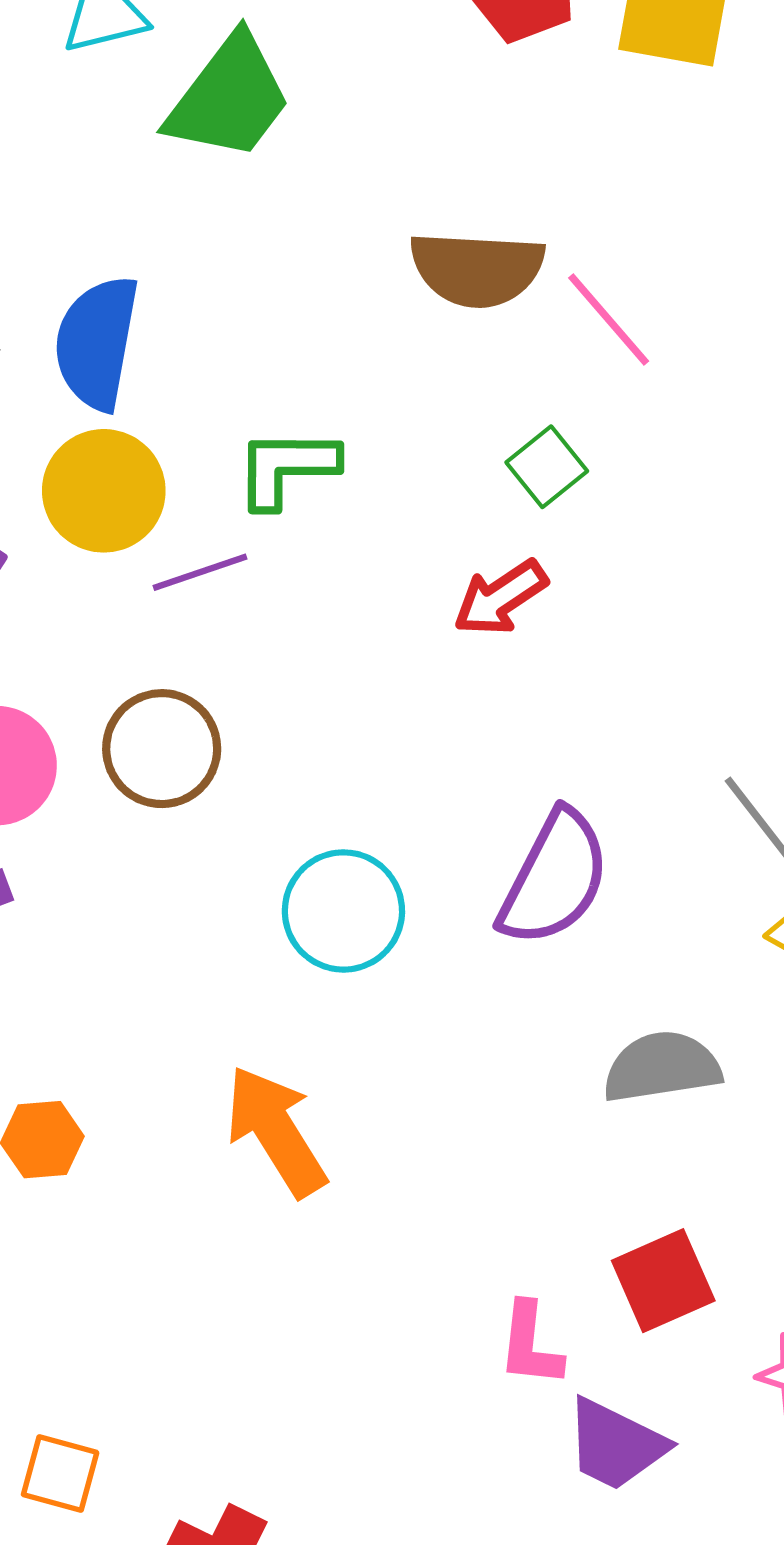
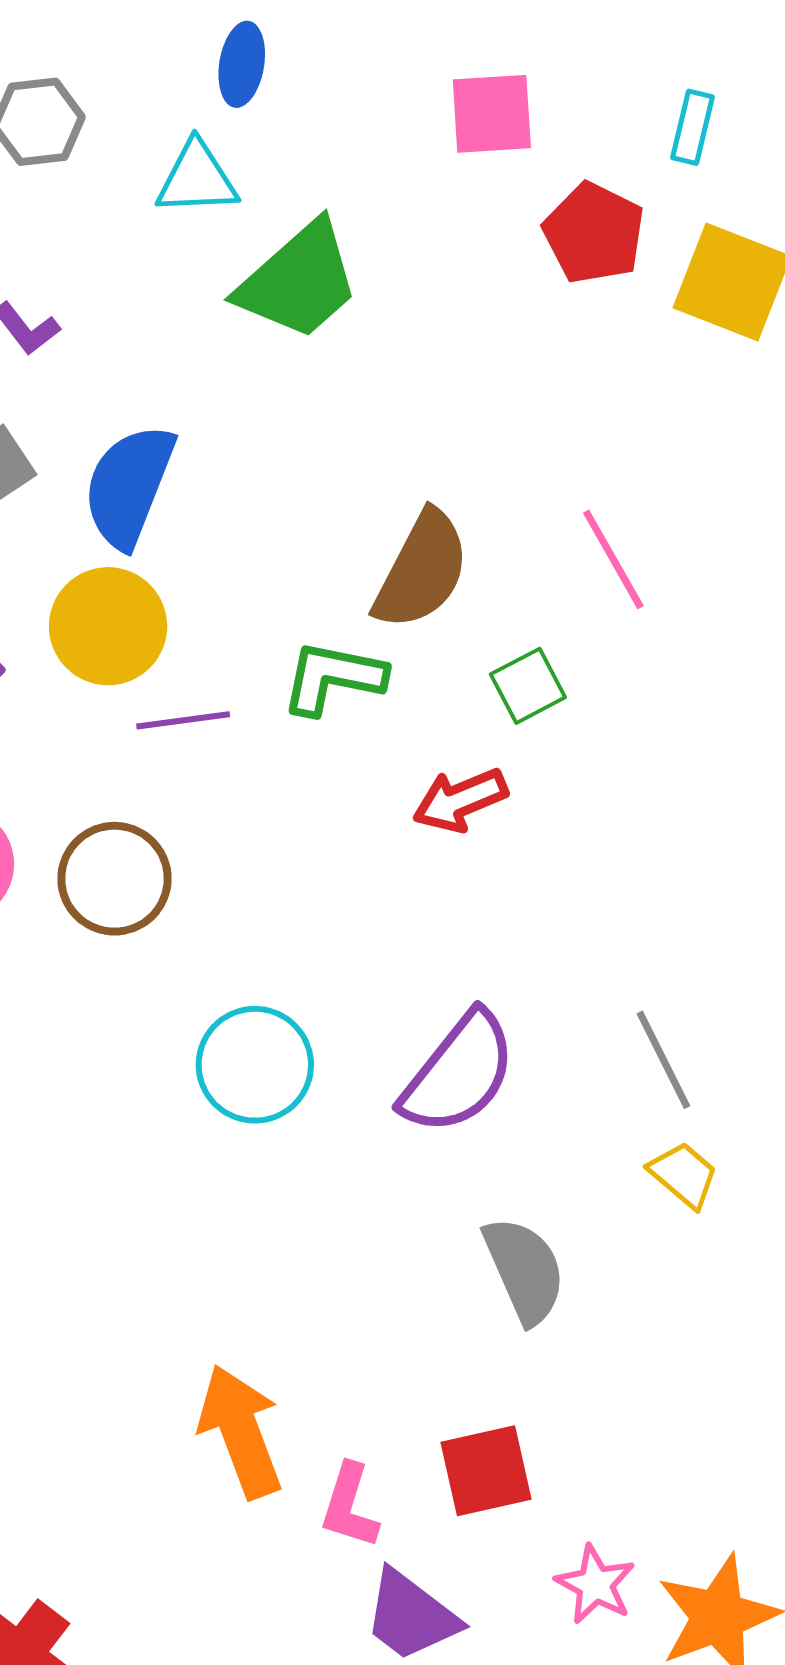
brown semicircle: (477, 269) -> (422, 570), moved, turned -77
green L-shape: (286, 468) -> (333, 678), moved
gray semicircle: (662, 1067) -> (524, 1270), turned 64
orange arrow: (276, 1131) -> (240, 1431), moved

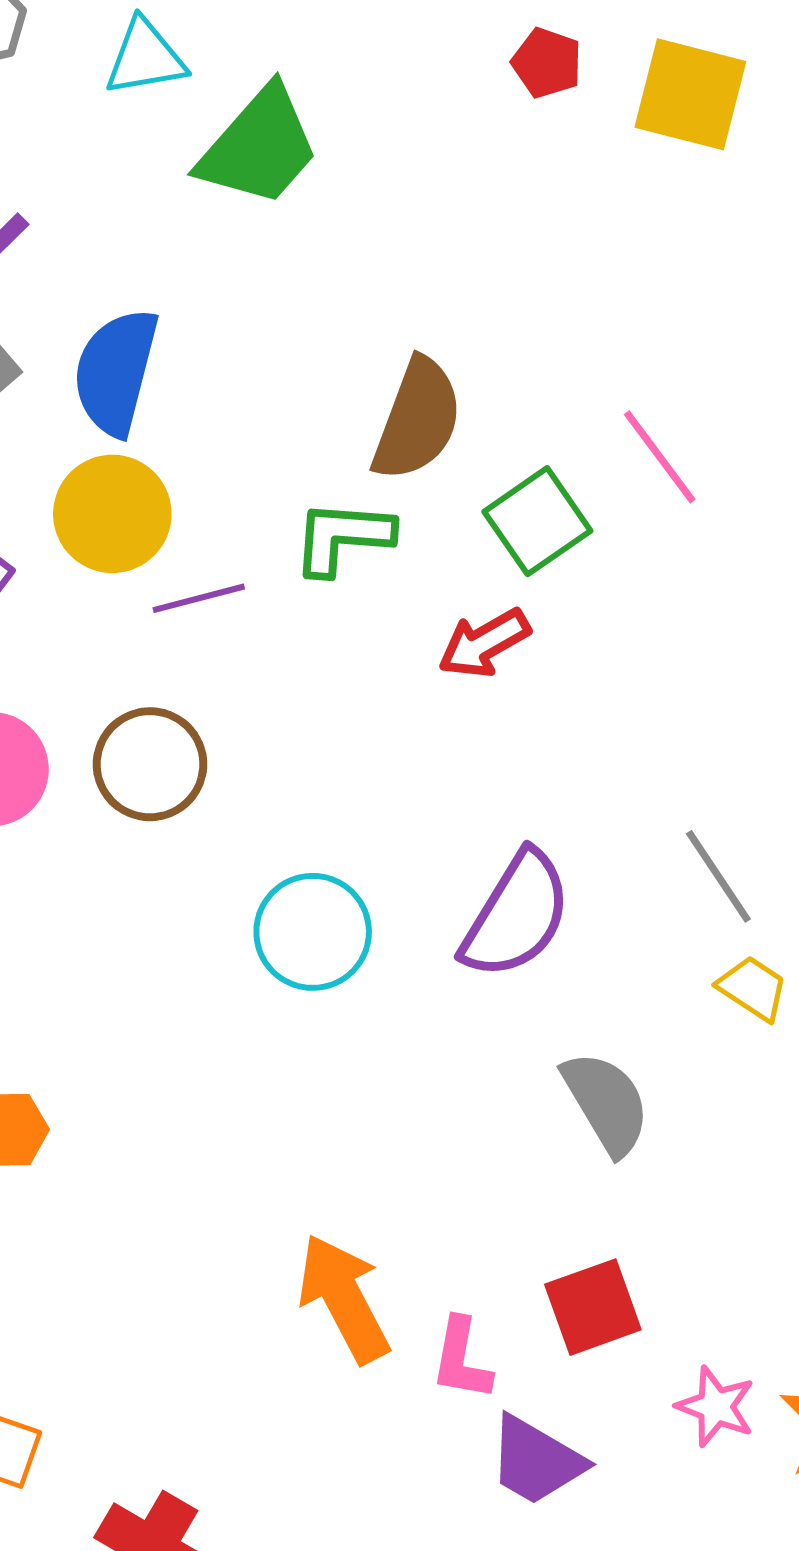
red pentagon: (594, 233) -> (547, 63), size x0.7
pink line: (613, 559) -> (660, 457), moved
green square: (528, 686) -> (537, 521), size x1.4

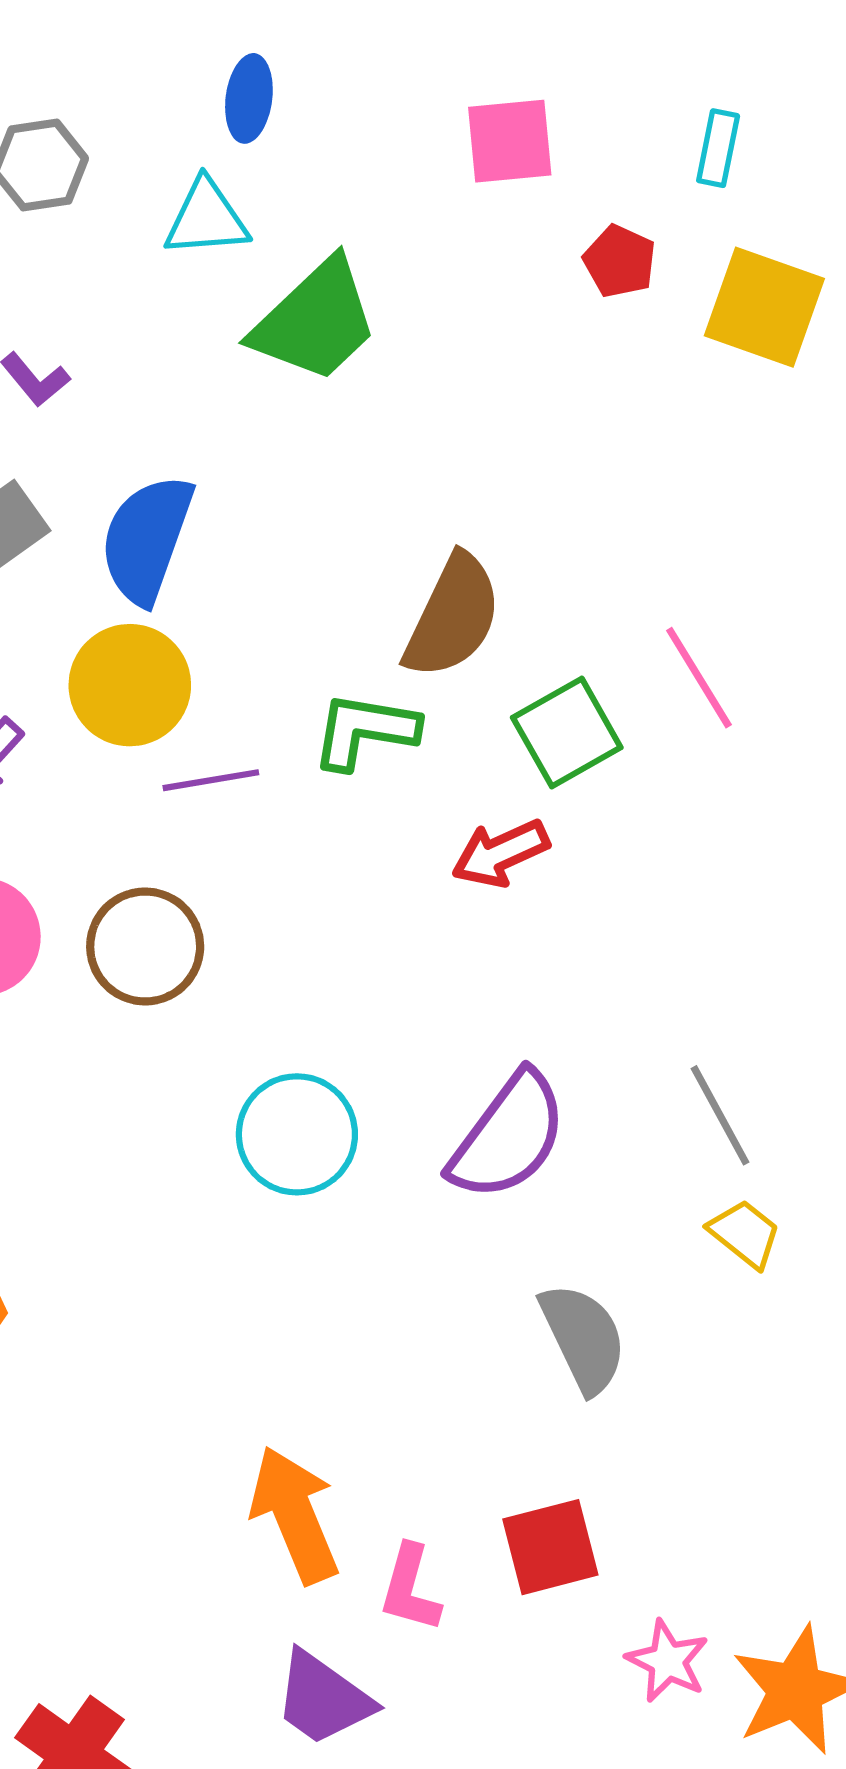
purple trapezoid: (536, 1461) -> (323, 1698), moved

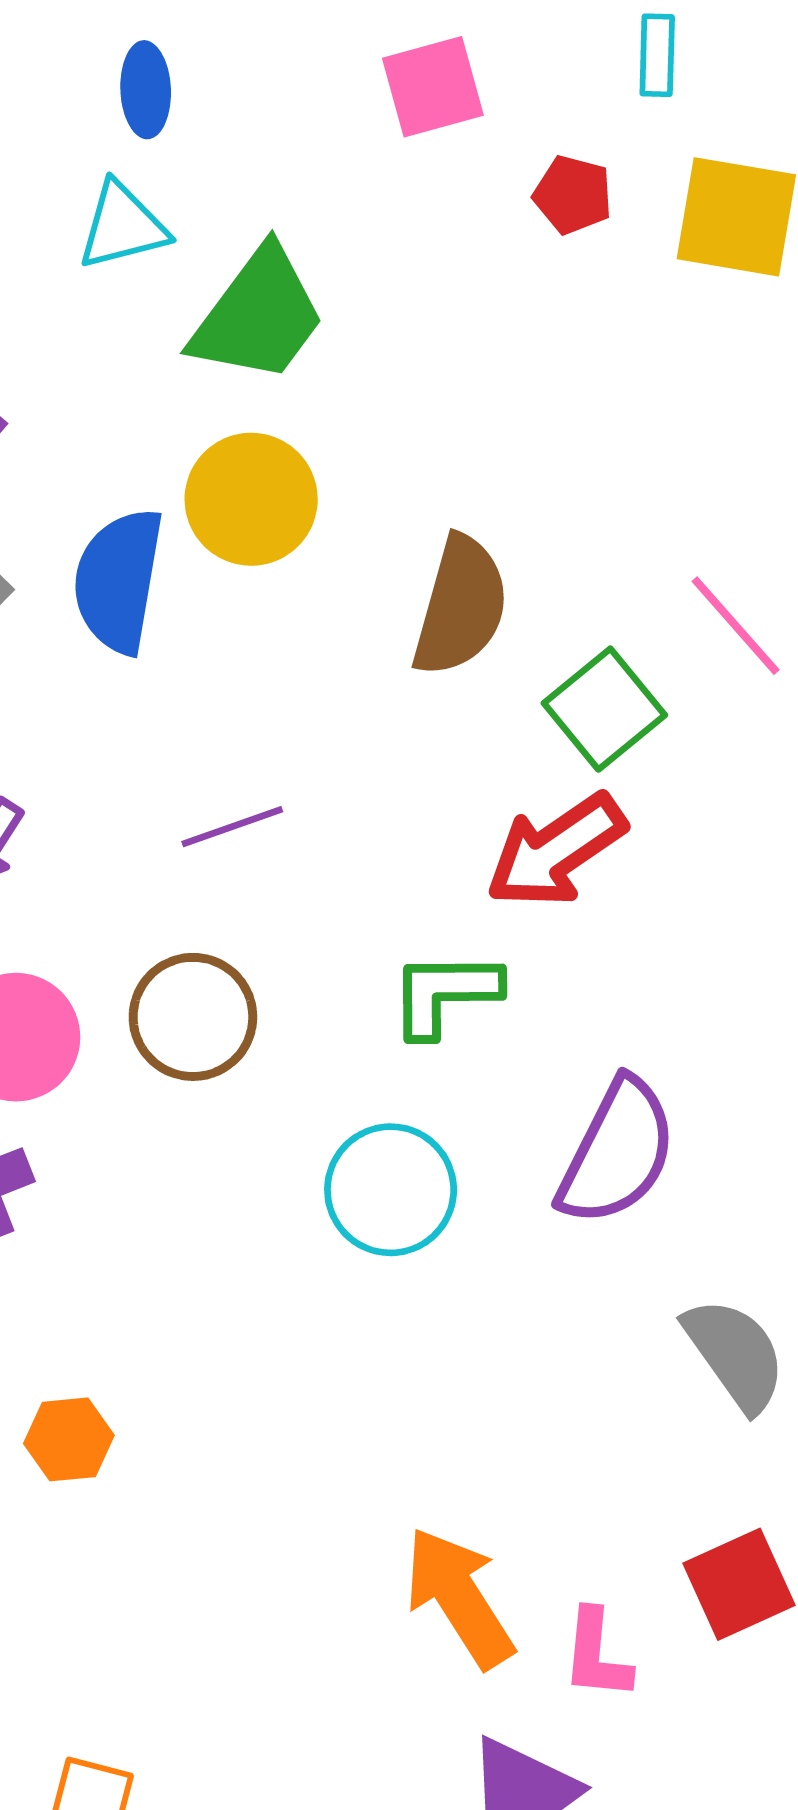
yellow circle: (130, 685) -> (251, 499), moved
green L-shape: (365, 731) -> (445, 994), moved
red arrow: (500, 853) -> (556, 851), size x1.4

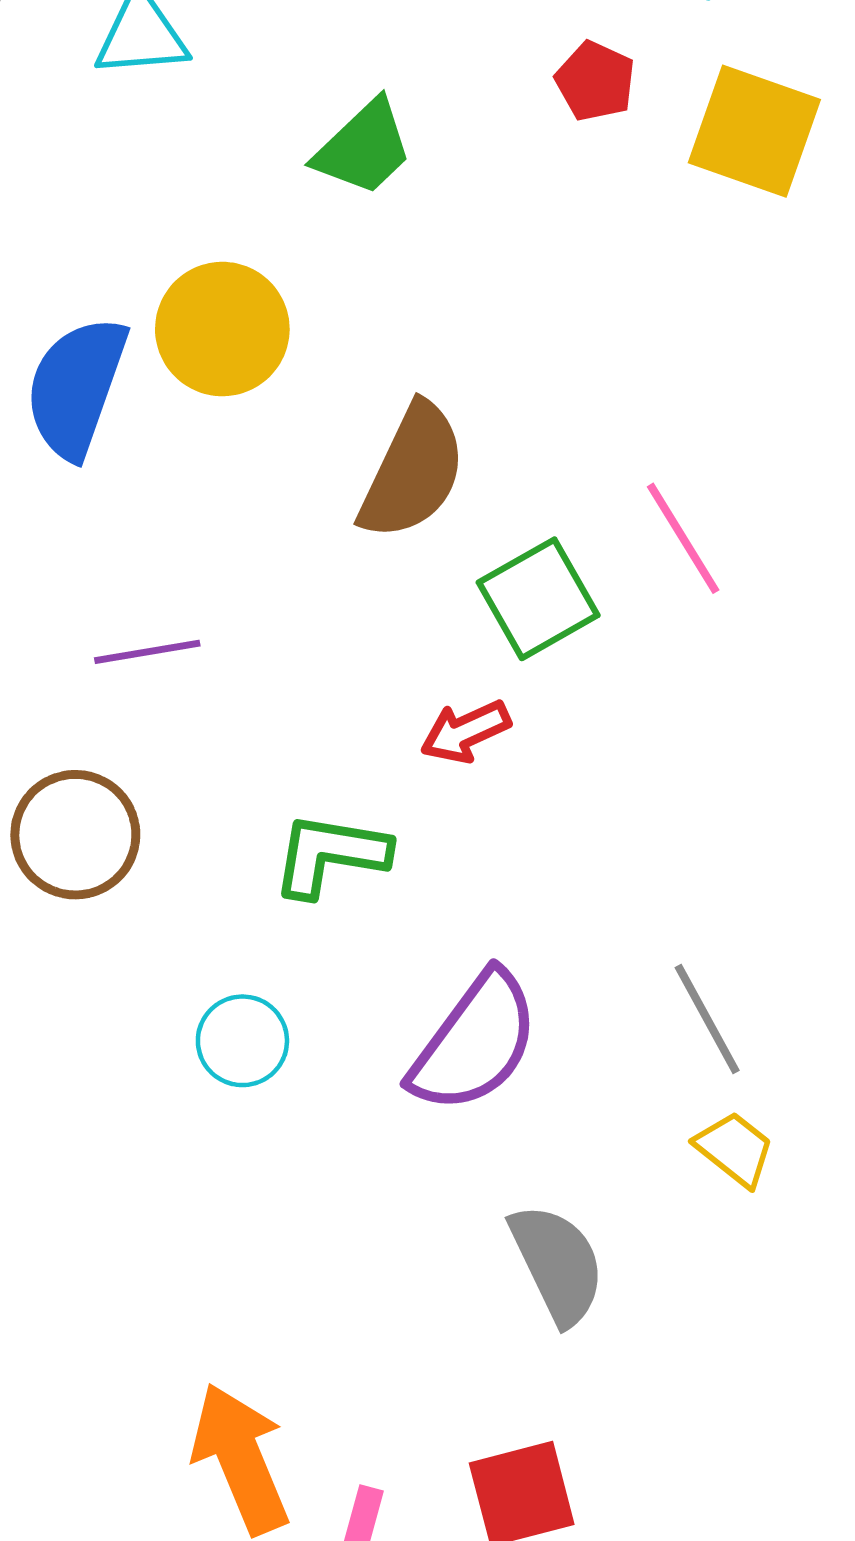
green trapezoid: (258, 315) -> (364, 148), moved, size x0.7
red arrow: (556, 851) -> (465, 732), size x0.6
cyan circle: (391, 1190) -> (242, 1041), size x0.7

